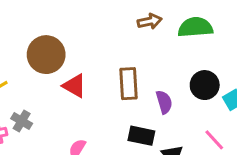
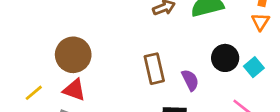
red triangle: (74, 86) -> (74, 90), moved

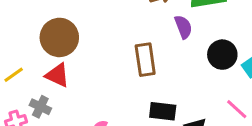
purple semicircle: (190, 80) -> (183, 27), moved

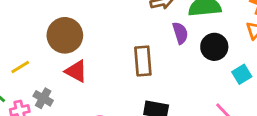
black circle: (222, 55) -> (214, 47), moved
red triangle: (57, 75) -> (76, 71), moved

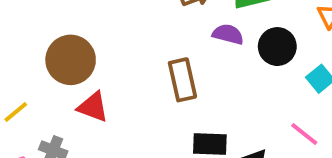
purple semicircle: (180, 33) -> (228, 34), turned -50

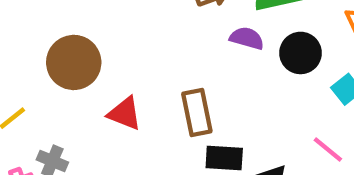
brown rectangle: (182, 80) -> (197, 113), moved
red triangle: (93, 107) -> (125, 113), moved

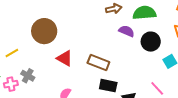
brown rectangle: (197, 113) -> (98, 63), turned -65

